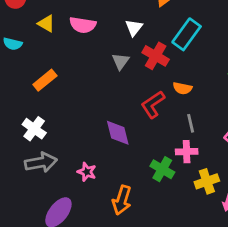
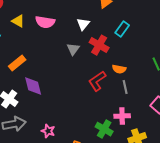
cyan rectangle: (187, 34) -> (122, 29), size x0.7
gray line: (191, 123) -> (125, 87), moved
purple diamond: (118, 133) -> (33, 86), moved

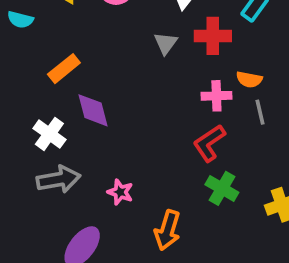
red cross: (99, 45) -> (213, 36), turned -30
red L-shape: (97, 81) -> (209, 143), moved
pink cross: (122, 116) -> (216, 96), moved

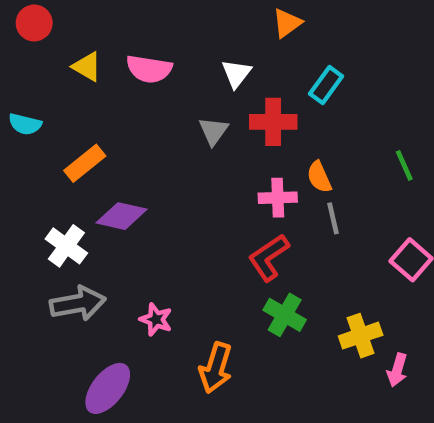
cyan semicircle: (20, 20) -> (25, 124), moved
orange semicircle: (249, 79) -> (319, 177), turned 55
purple diamond: (93, 110) -> (122, 216), turned -63

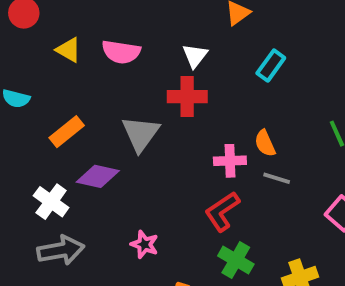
red cross: (273, 122) -> (187, 97), moved
gray triangle: (213, 131) -> (141, 134), moved, size x1.5
gray line: (333, 218) -> (277, 178), turned -60
pink star: (156, 319) -> (144, 244), moved

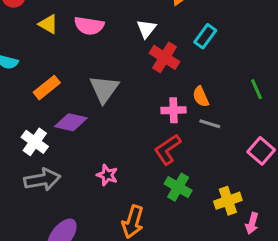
red cross: (187, 97) -> (165, 57), moved, turned 32

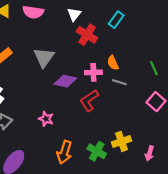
green line: (257, 89) -> (154, 68), moved
purple diamond: (71, 122) -> (65, 81), moved
green cross: (178, 187) -> (97, 151), moved
yellow cross: (228, 201) -> (121, 141), moved

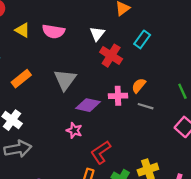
orange semicircle: (113, 63) -> (139, 85), turned 64
red L-shape: (89, 101) -> (101, 152), moved
pink star: (46, 119) -> (74, 130), moved

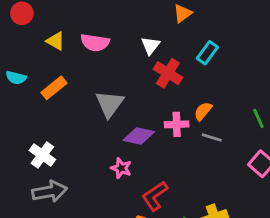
orange rectangle: (21, 79) -> (54, 88), moved

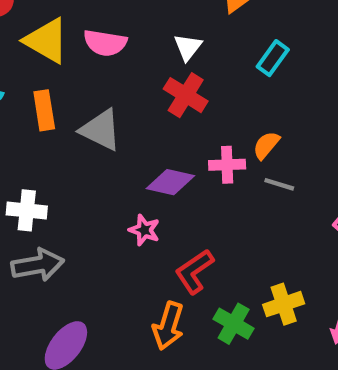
yellow triangle: (55, 41) -> (46, 41), size x1.6
red cross: (168, 73) -> (186, 95), moved
orange rectangle: (54, 88) -> (44, 110), turned -60
gray triangle: (110, 104) -> (101, 130), moved, turned -40
white cross: (42, 155) -> (27, 210), turned -30

